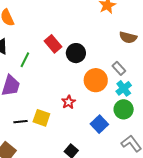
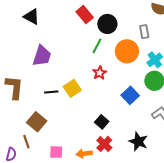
green line: (25, 60) -> (97, 46), moved
gray rectangle: (119, 68) -> (144, 32), moved, turned 32
yellow square: (41, 118) -> (72, 88), turned 36

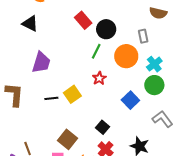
brown square: (37, 122) -> (68, 139), moved

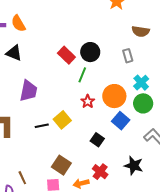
red rectangle: (83, 20) -> (66, 55), moved
orange circle: (126, 56) -> (114, 96), moved
black square: (102, 127) -> (97, 140), moved

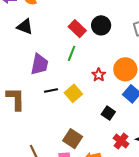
green line: (82, 75) -> (72, 53), moved
black line: (42, 126) -> (51, 90), moved
red cross: (100, 172) -> (121, 141), moved

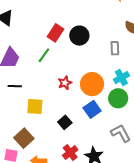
red rectangle: (77, 29) -> (56, 33), turned 66
yellow square: (73, 93) -> (35, 106), moved, turned 30

